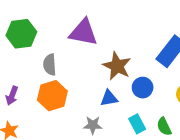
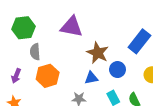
gray semicircle: (50, 65) -> (35, 52), moved

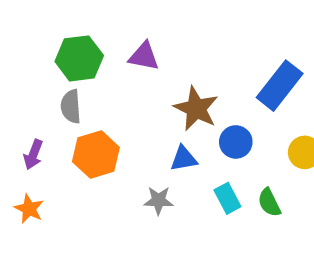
purple triangle: (72, 27) -> (144, 56), size x0.7
green hexagon: (24, 28) -> (79, 58), moved

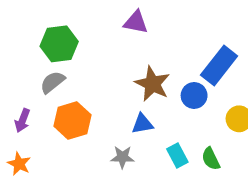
purple triangle: (144, 56) -> (136, 22), moved
gray semicircle: (71, 106) -> (52, 82), turned 55
blue circle: (236, 142) -> (194, 96), moved

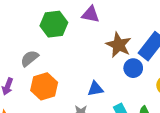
green hexagon: (59, 44) -> (54, 24), moved
brown star: (152, 84) -> (119, 45), moved

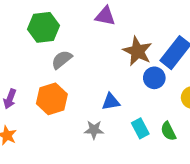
green hexagon: (54, 24) -> (43, 27), moved
gray semicircle: (30, 58) -> (62, 60), moved

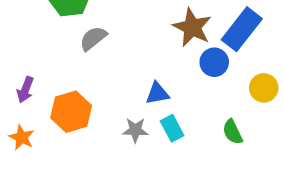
orange hexagon: (52, 99) -> (71, 112), moved
cyan rectangle: (140, 128) -> (172, 128), moved

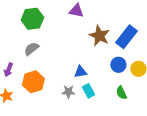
gray semicircle: (93, 38) -> (31, 49), moved
blue circle: (214, 62) -> (118, 65), moved

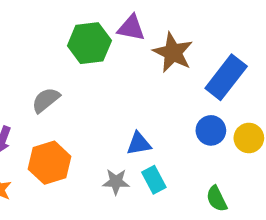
green hexagon: (32, 19) -> (89, 43), moved
brown star: (99, 36) -> (173, 53), moved
green semicircle: (121, 93) -> (217, 199), moved

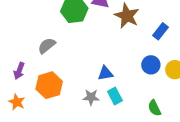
blue rectangle: (226, 77) -> (160, 31), size x0.6

